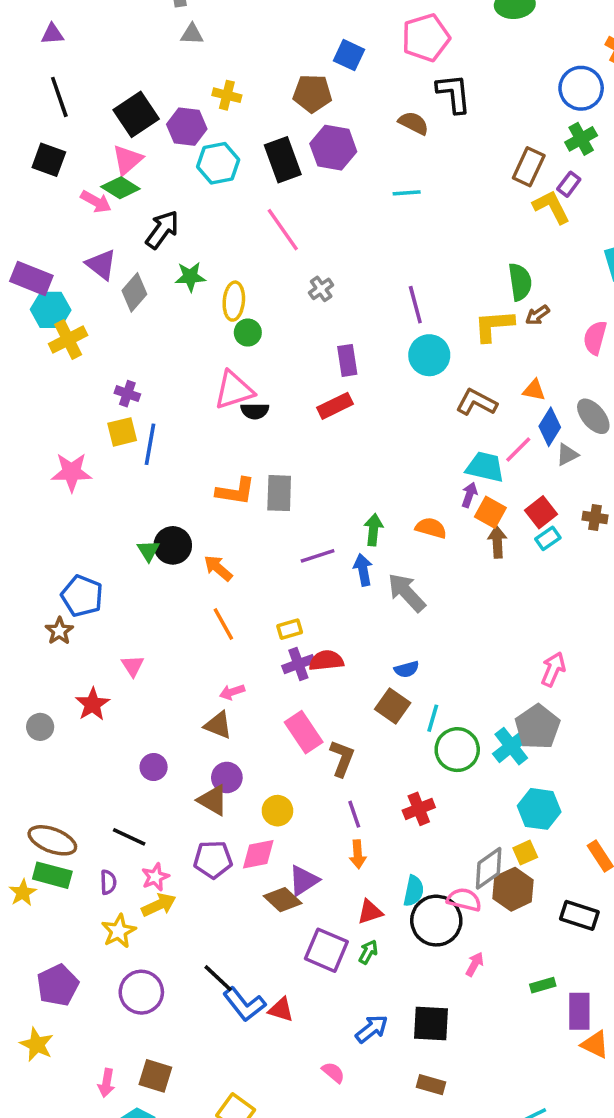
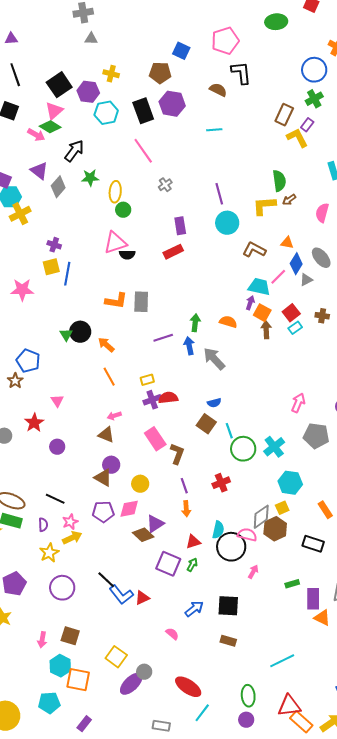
cyan line: (433, 718) -> (229, 431), turned -35
gray pentagon: (537, 727) -> (316, 436), moved, turned -30
purple circle: (154, 767) -> (57, 447), moved
red triangle: (281, 1010) -> (142, 598), turned -42

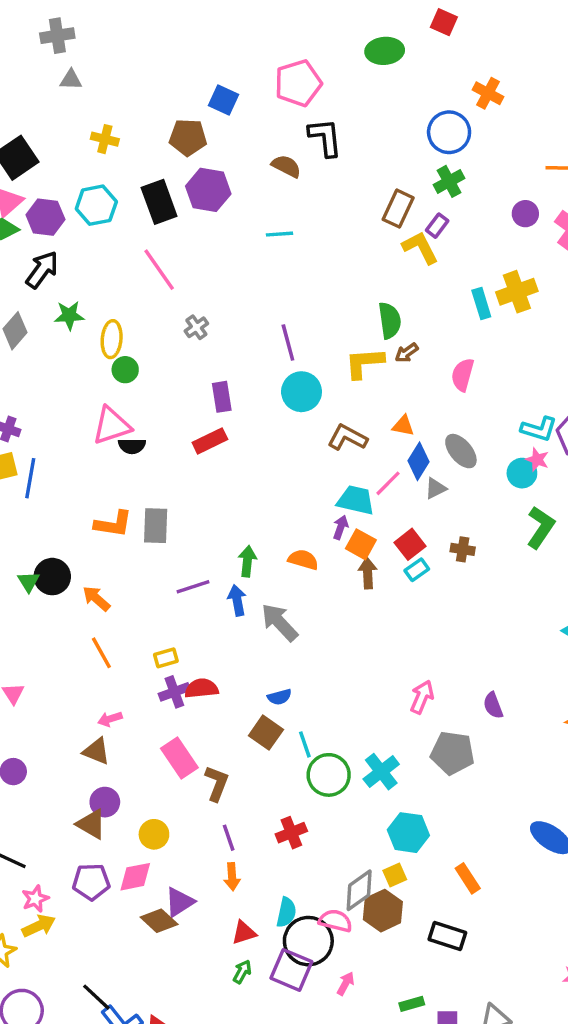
purple hexagon: (88, 92) -> (45, 217), moved
purple square: (168, 564) -> (291, 970), moved

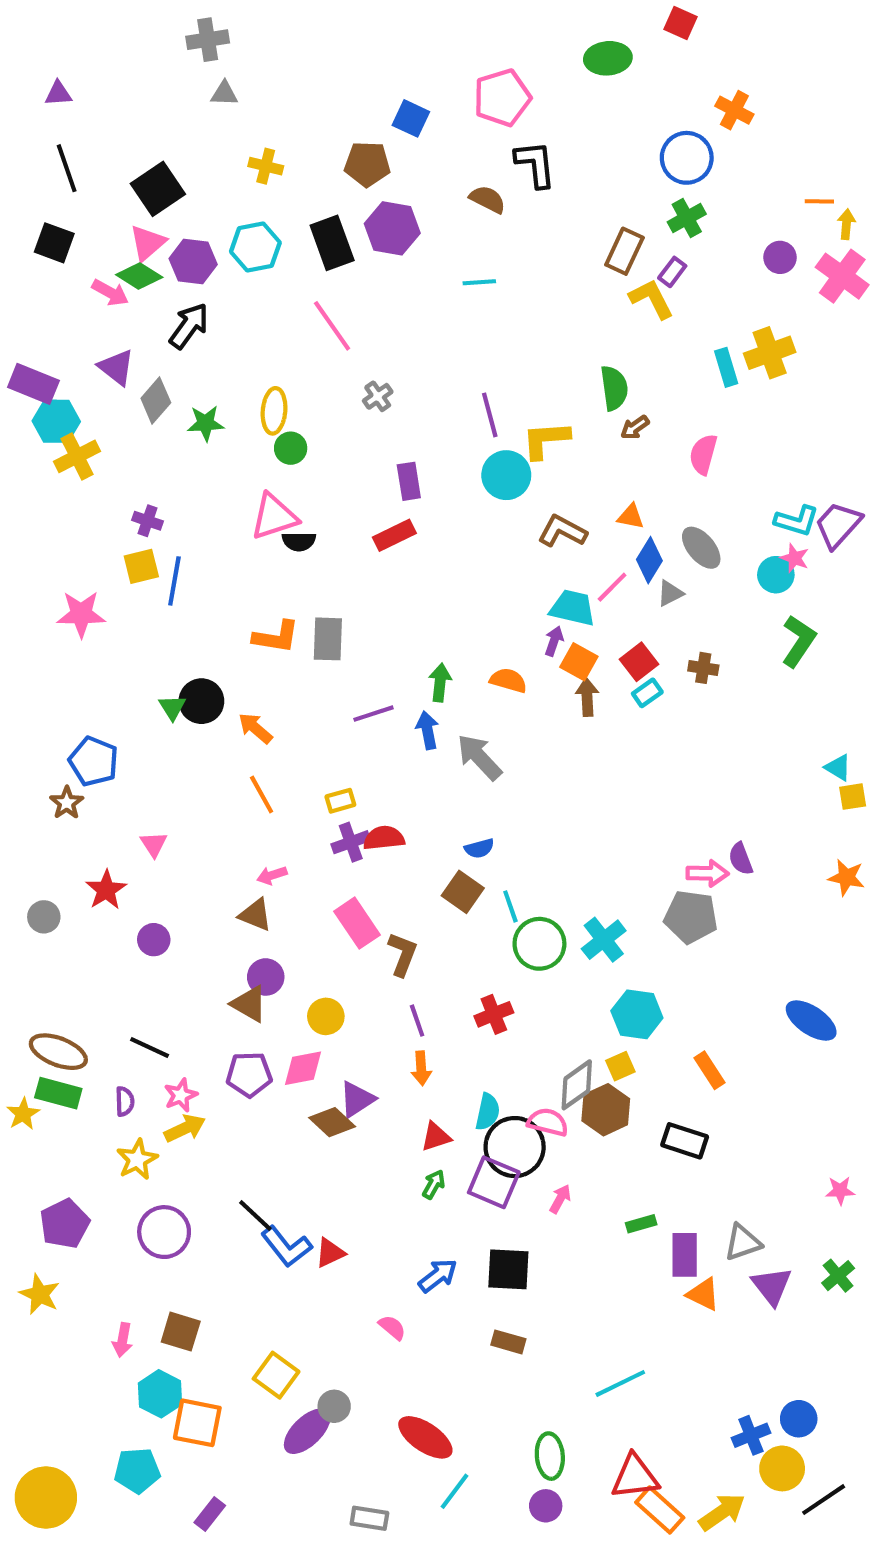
green star: (69, 315) -> (206, 423), moved
yellow L-shape: (364, 363) -> (546, 440), moved
pink arrow: (422, 697) -> (707, 873), moved, turned 68

